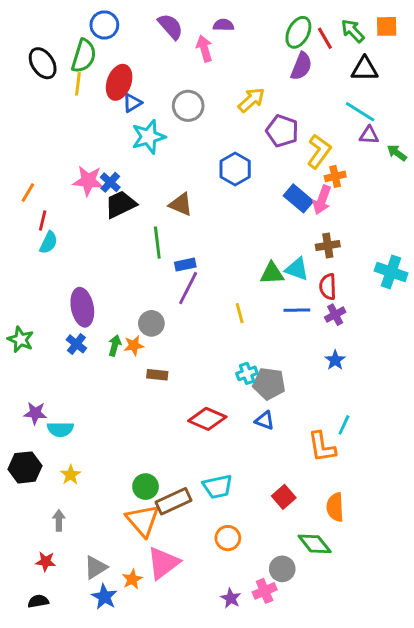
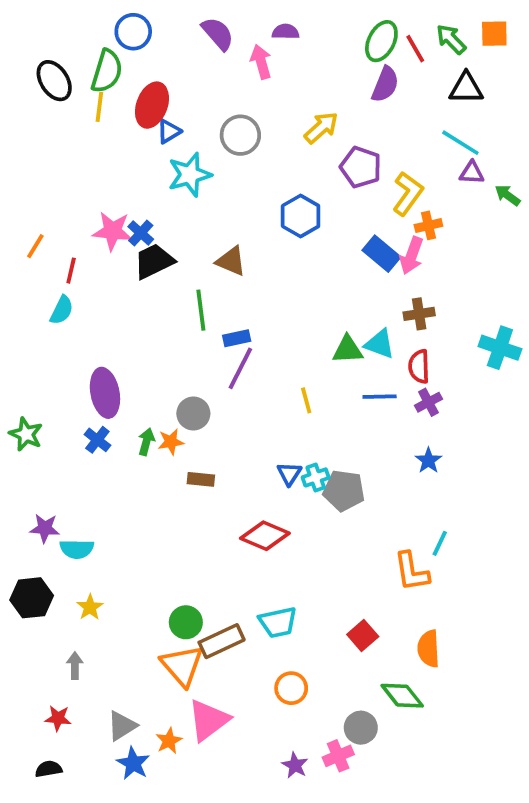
red line: (43, 220) -> (71, 271), moved
blue triangle: (265, 420) -> (289, 474), moved, turned 42

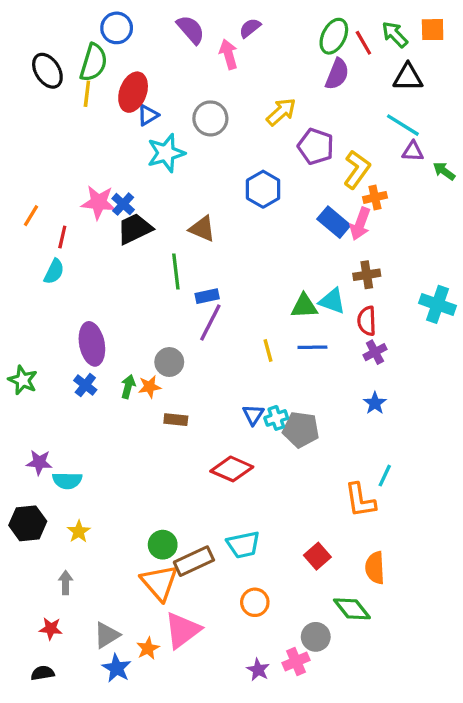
purple semicircle: (286, 32) -> (250, 28), turned -40
blue line: (380, 397) -> (312, 347), moved

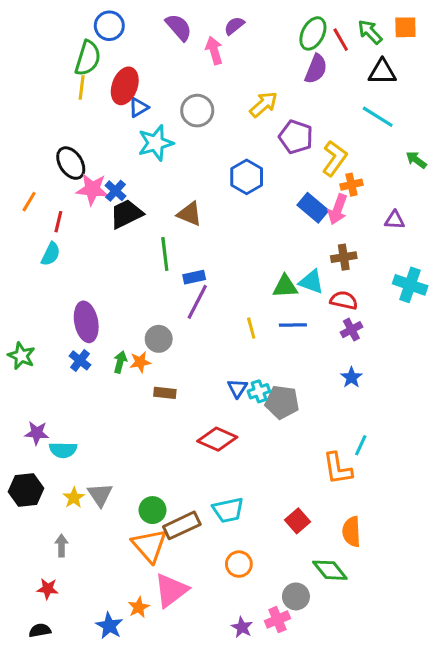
black ellipse: (47, 71) -> (71, 163), moved
purple triangle: (413, 151) -> (395, 220), moved
red semicircle: (367, 321) -> (344, 300), turned 104
gray triangle: (107, 635) -> (100, 495), moved, turned -32

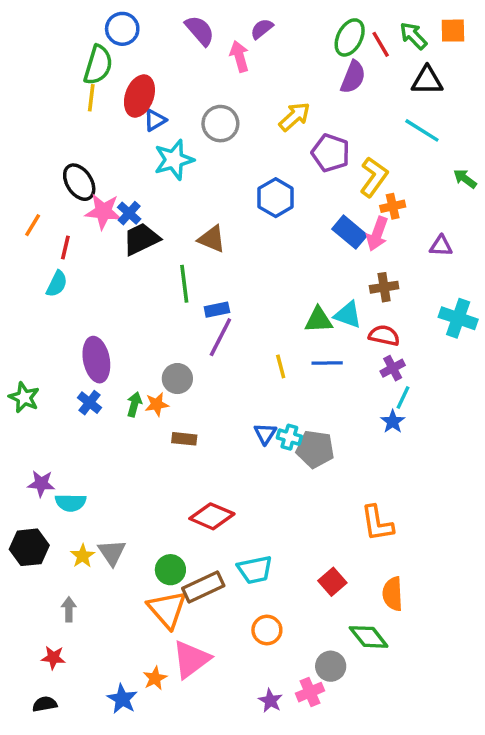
cyan cross: (259, 391) -> (289, 437), turned 35
red diamond: (217, 439) -> (212, 516), moved
cyan line: (361, 445) -> (403, 397), moved

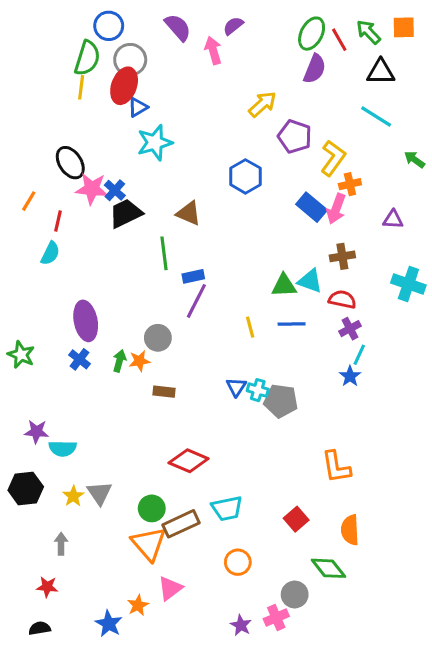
gray circle: (220, 124) -> (130, 60), moved
pink triangle: (191, 659) -> (170, 588), size x0.7

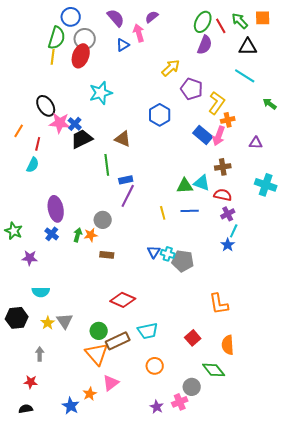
blue triangle: (138, 107) -> (123, 45), moved
purple star: (36, 432) -> (30, 258), moved

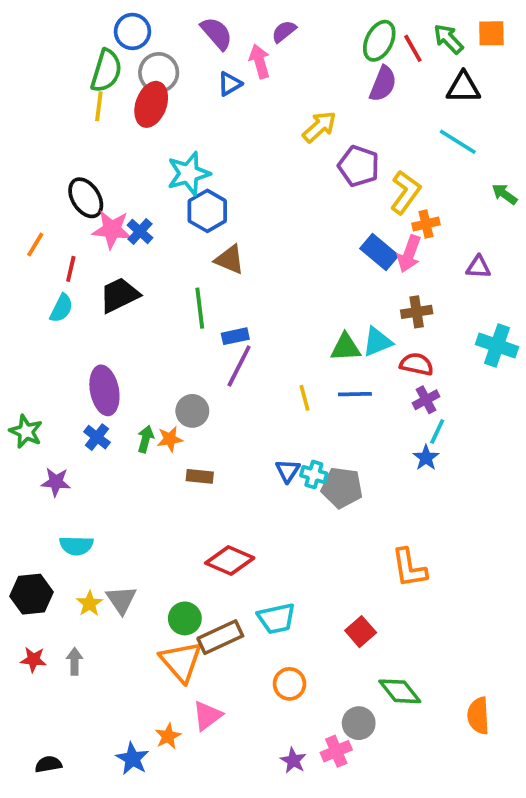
blue hexagon: (160, 115) -> (207, 211), moved
black trapezoid: (82, 139) -> (119, 295), moved
cyan triangle: (202, 183) -> (377, 342), turned -42
orange semicircle: (228, 345) -> (478, 716), moved
red star: (31, 382) -> (33, 660), moved

